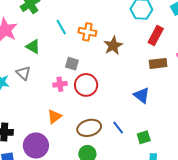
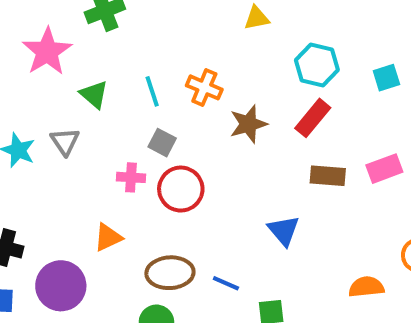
cyan line: (61, 27) -> (152, 91), moved
red rectangle: (156, 36) -> (313, 118), moved
blue line: (118, 127) -> (226, 283), turned -40

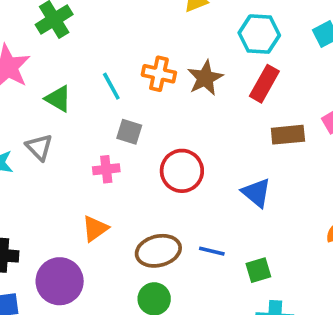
brown star: (248, 124) -> (205, 78), moved
red circle: (181, 189) -> (182, 171), moved

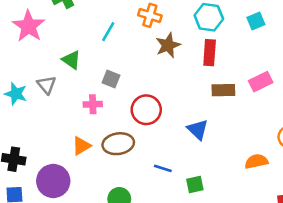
orange cross: (159, 74) -> (150, 15), moved
red rectangle: (264, 84) -> (210, 53), turned -30
cyan line: (111, 86) -> (108, 32), moved, turned 54
green triangle: (58, 99) -> (71, 60), moved
brown ellipse: (158, 251) -> (118, 144), moved

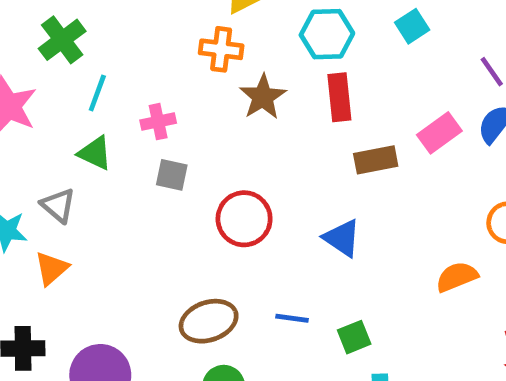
cyan line: (108, 32) -> (97, 93), moved
pink cross: (93, 104) -> (158, 122), moved
brown ellipse: (118, 144) -> (209, 321), moved
orange triangle: (81, 146) -> (52, 268), moved

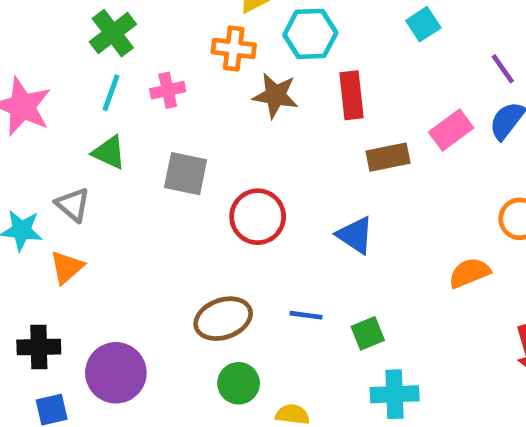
cyan hexagon: (327, 34) -> (310, 34), moved
green cross: (62, 40) -> (113, 33), moved
brown star: (263, 97) -> (275, 95), turned -30
pink cross: (158, 122) -> (168, 90), moved
gray square: (172, 175) -> (186, 174), size x1.4

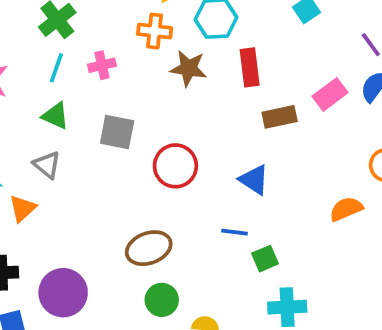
gray triangle: (73, 205) -> (47, 165), moved
blue line: (306, 315) -> (235, 232), moved

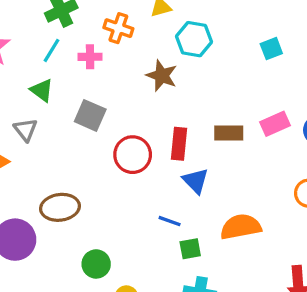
orange cross: (155, 31) -> (118, 28), moved
red rectangle: (250, 67) -> (179, 144), moved
orange semicircle: (346, 209) -> (241, 227), moved, size x1.4
brown ellipse: (149, 248) -> (60, 207), moved

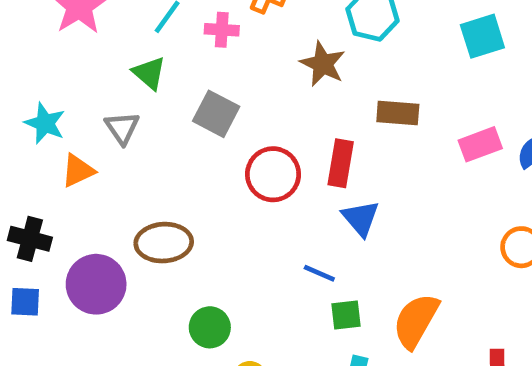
cyan square: (271, 49) -> (482, 36), size x1.4
brown rectangle: (229, 133) -> (398, 113), moved
orange semicircle: (241, 227) -> (416, 321), moved, turned -54

